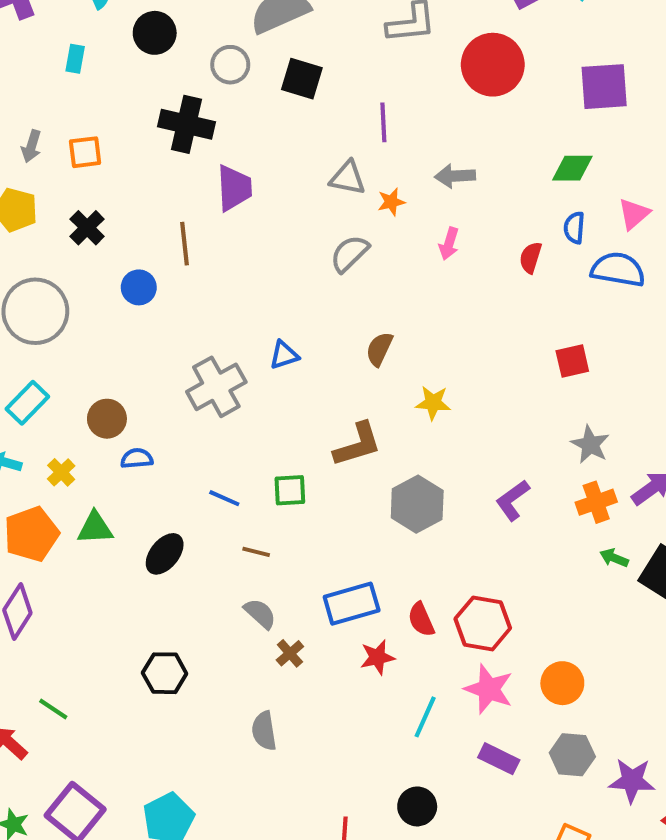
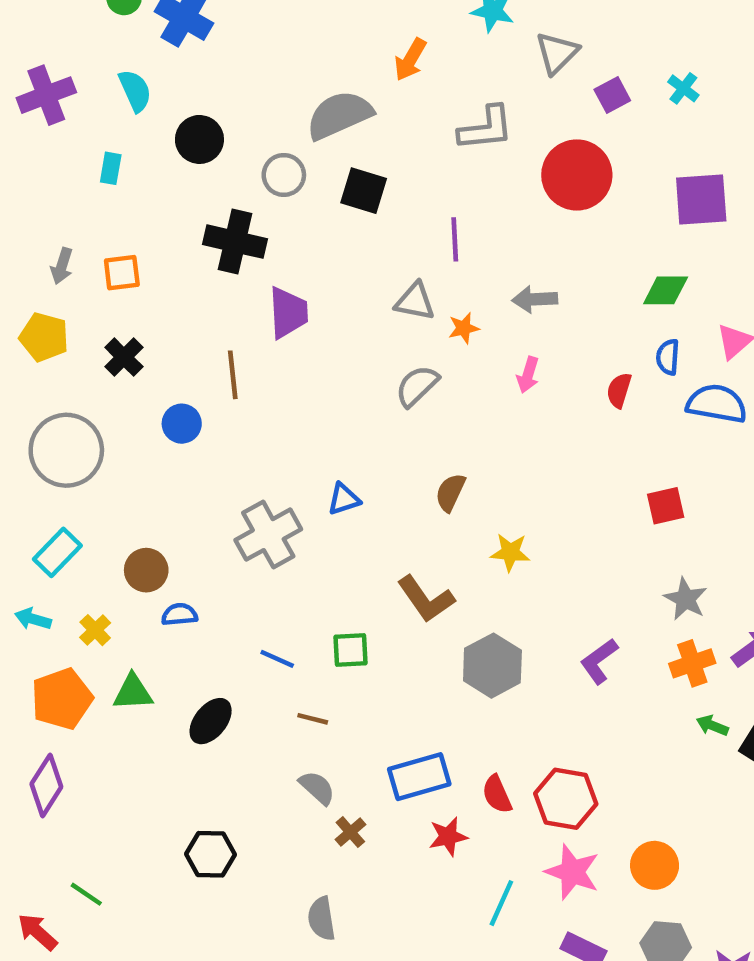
brown L-shape: (358, 445) -> (426, 599), turned 72

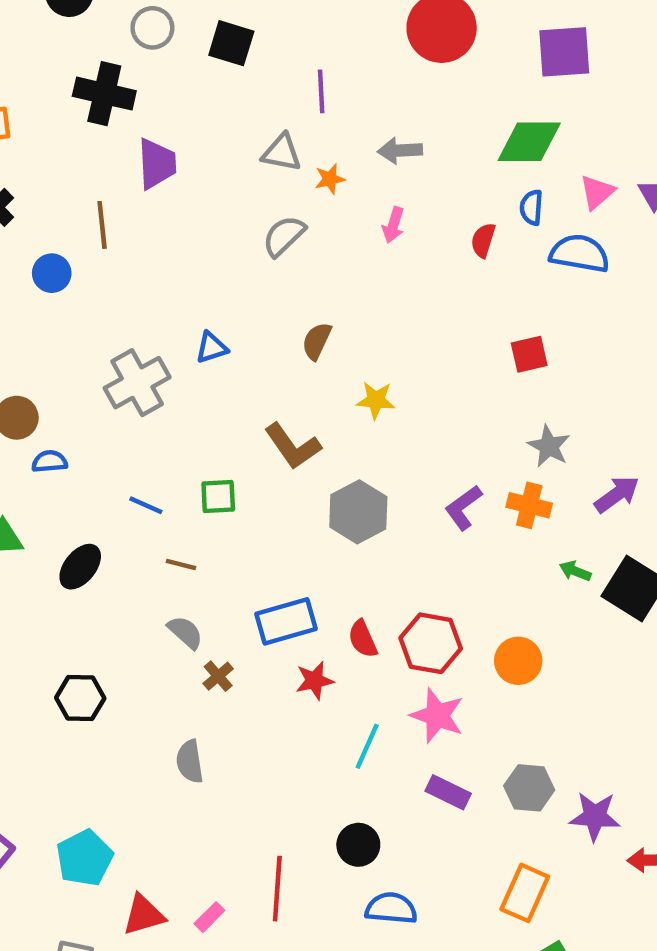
green diamond: (666, 290) -> (529, 142), size x1.4
orange cross: (692, 663) -> (529, 505), moved, turned 33
orange circle: (655, 865) -> (518, 661), moved

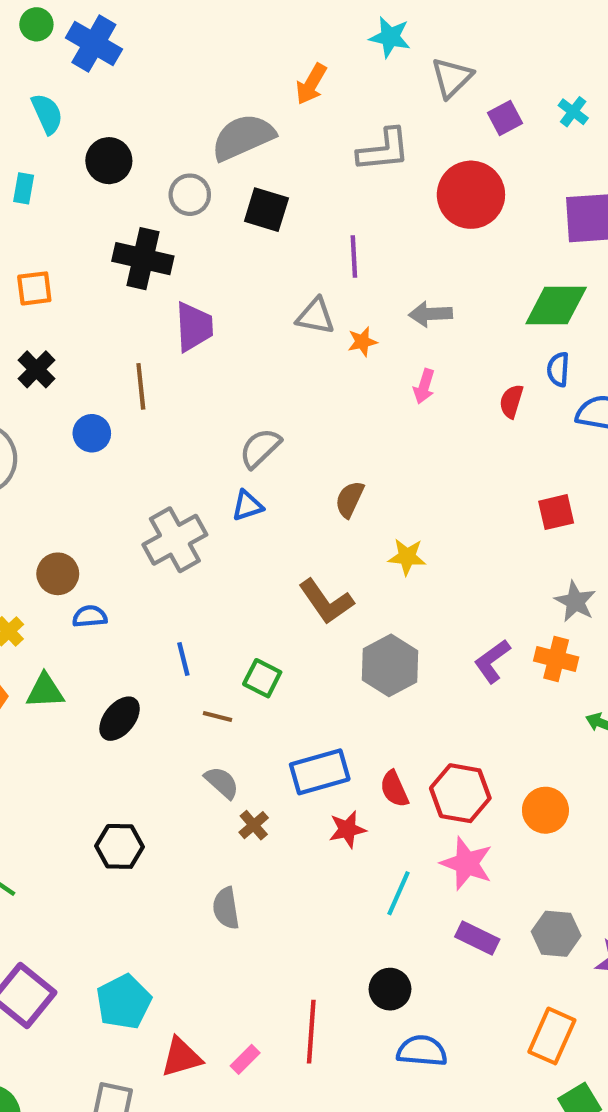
gray semicircle: (284, 236) -> (260, 448), moved
green square: (218, 497) -> (262, 678), moved, turned 30
blue line: (146, 505) -> (183, 659), turned 52

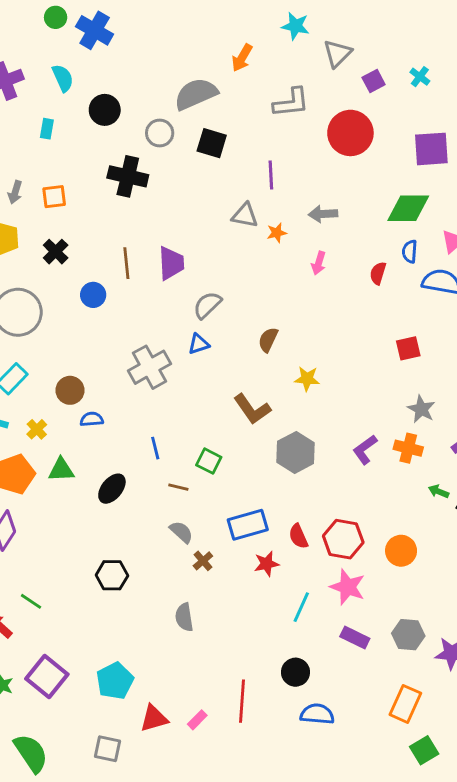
purple trapezoid: (194, 327) -> (171, 263), moved

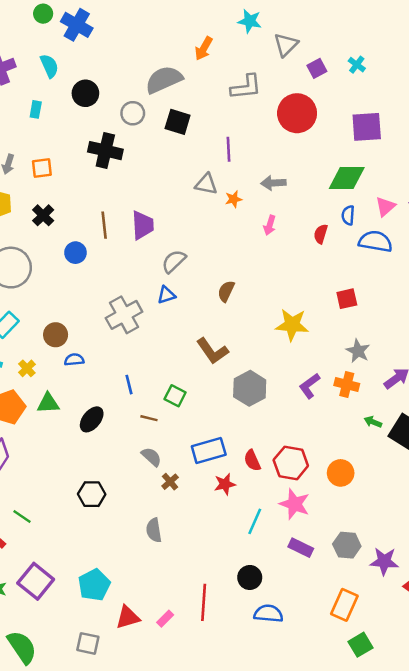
yellow star: (307, 379) -> (292, 325), moved, size x1.5

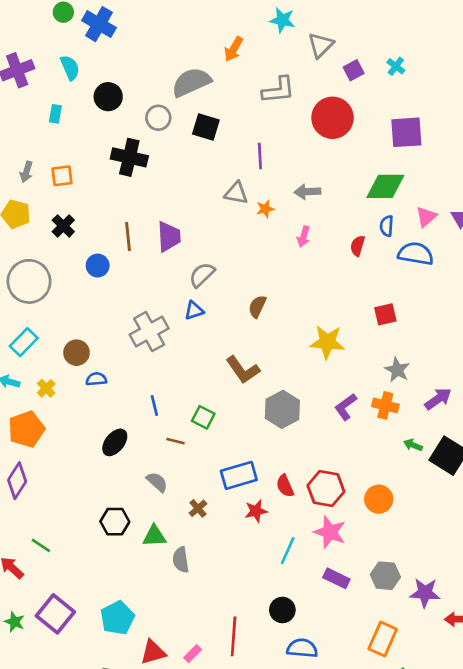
green triangle: (48, 403) -> (154, 536), moved
gray semicircle: (151, 457) -> (157, 482), moved

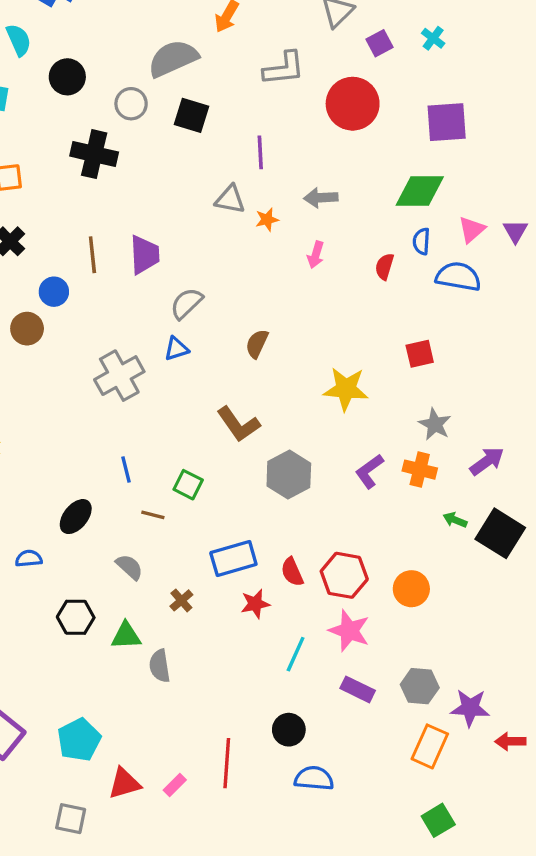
brown circle: (77, 353) -> (27, 329), moved
blue semicircle: (96, 379) -> (29, 558), moved
orange rectangle: (383, 639) -> (430, 746), moved

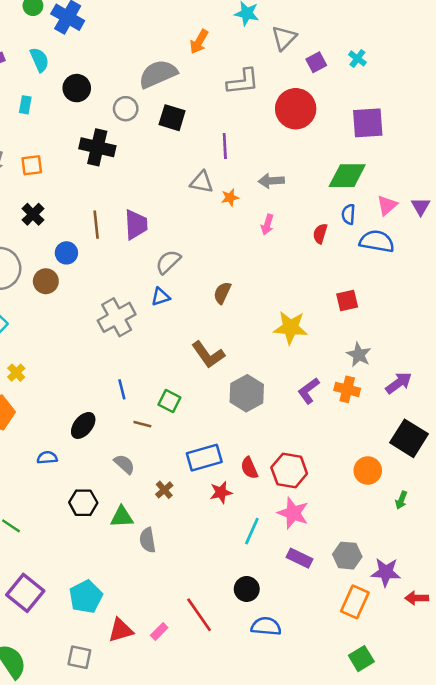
green arrow: (455, 520) -> (401, 500), moved, turned -90
orange circle: (411, 589) -> (368, 471), moved
red line: (227, 763) -> (199, 615), turned -39

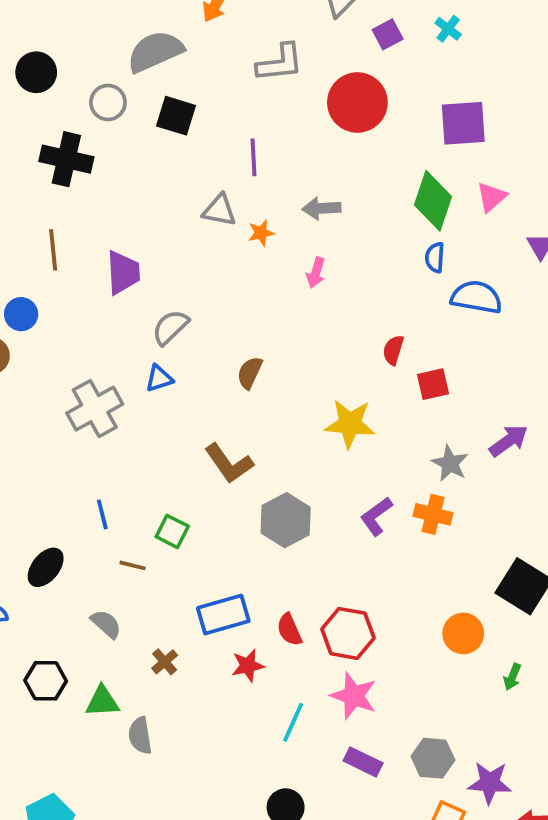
green diamond: (347, 176) -> (433, 201), turned -72
pink triangle: (387, 205) -> (492, 197), moved
brown line: (96, 225) -> (53, 250), moved
red semicircle: (320, 234) -> (393, 350), moved
purple arrow: (399, 383) -> (509, 441), moved

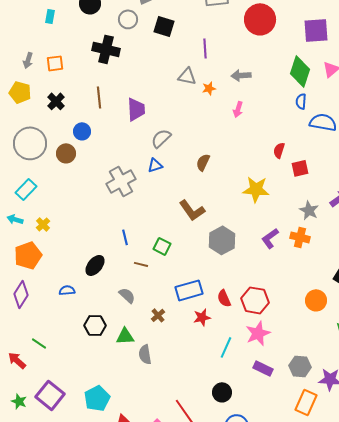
pink star: (354, 696) -> (258, 333), turned 30

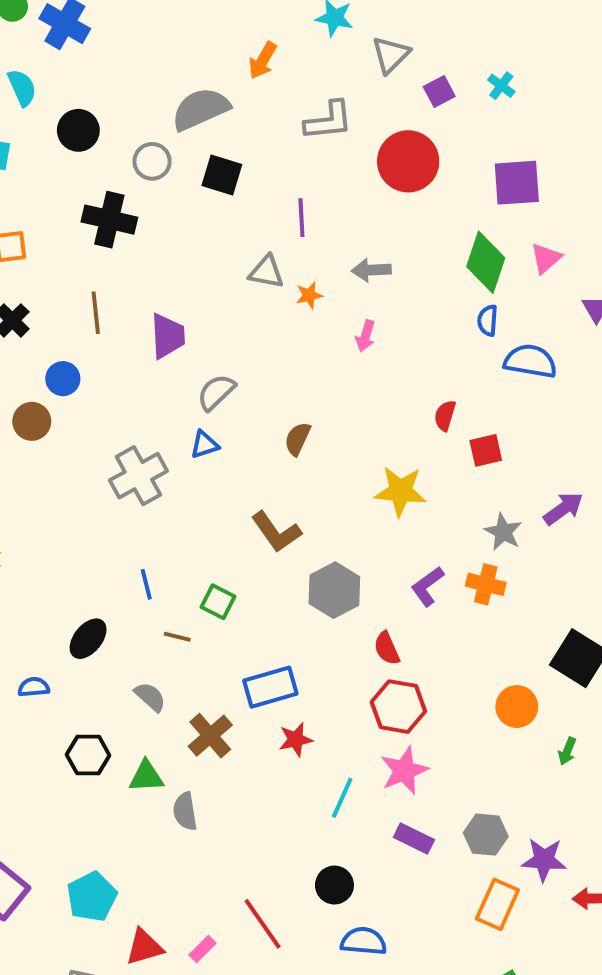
red semicircle: (224, 298) -> (387, 648), moved
brown cross: (158, 315) -> (210, 736), size x1.6

